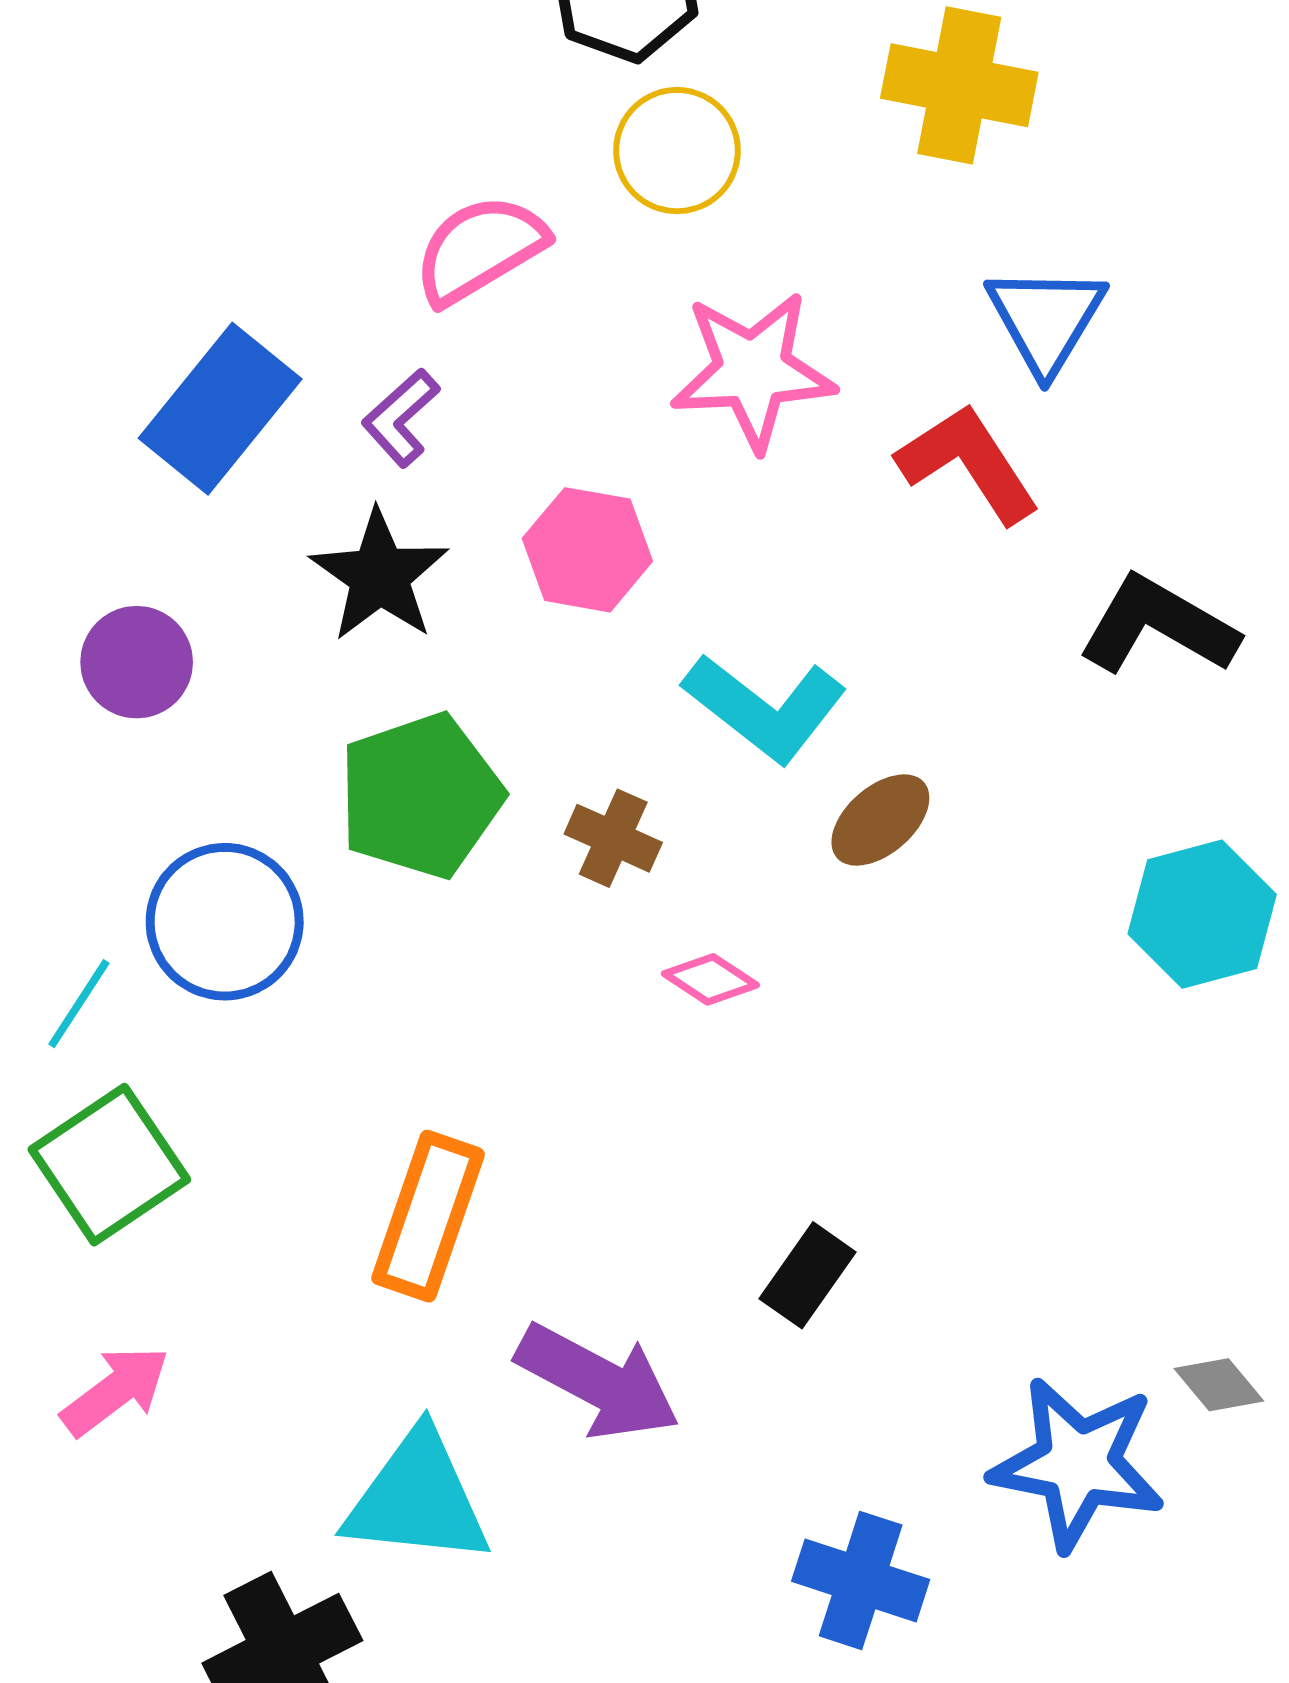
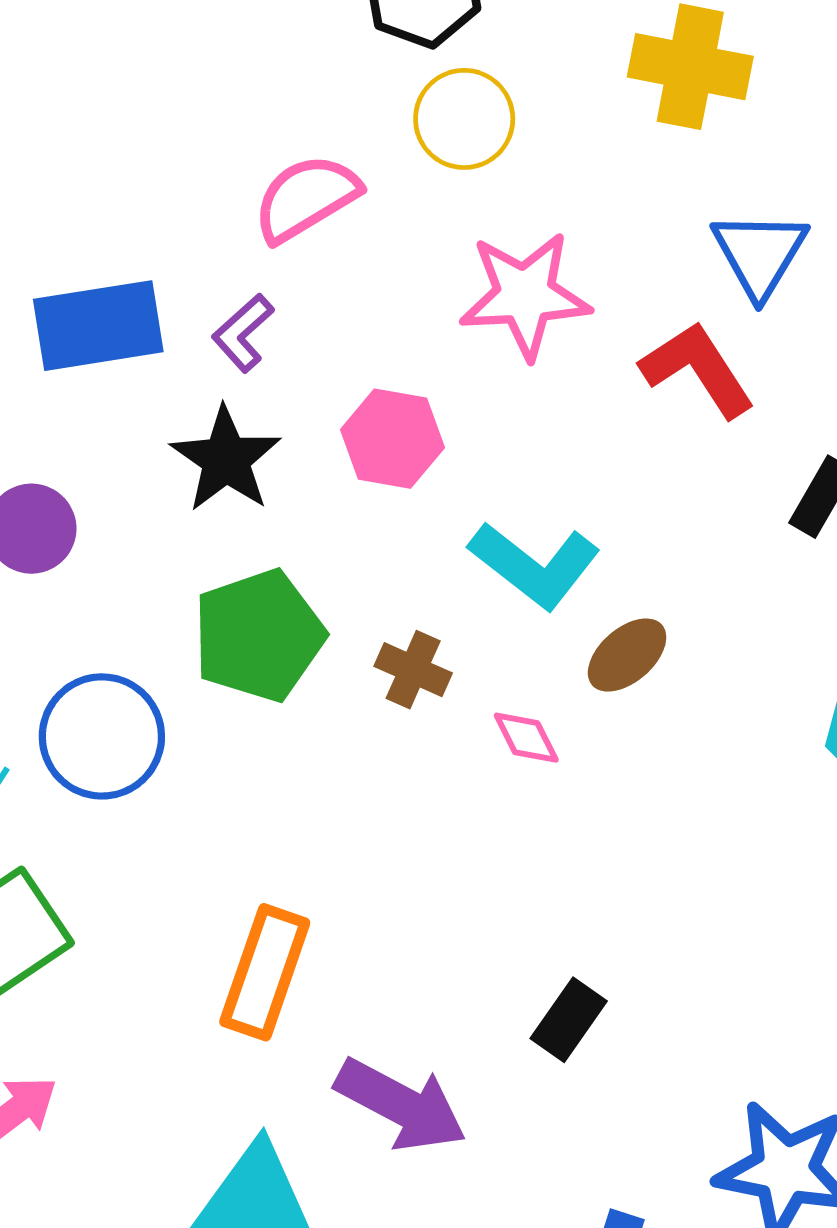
blue rectangle: (220, 409) -> (98, 326), turned 42
pink diamond: (710, 979) -> (526, 738), moved, turned 30

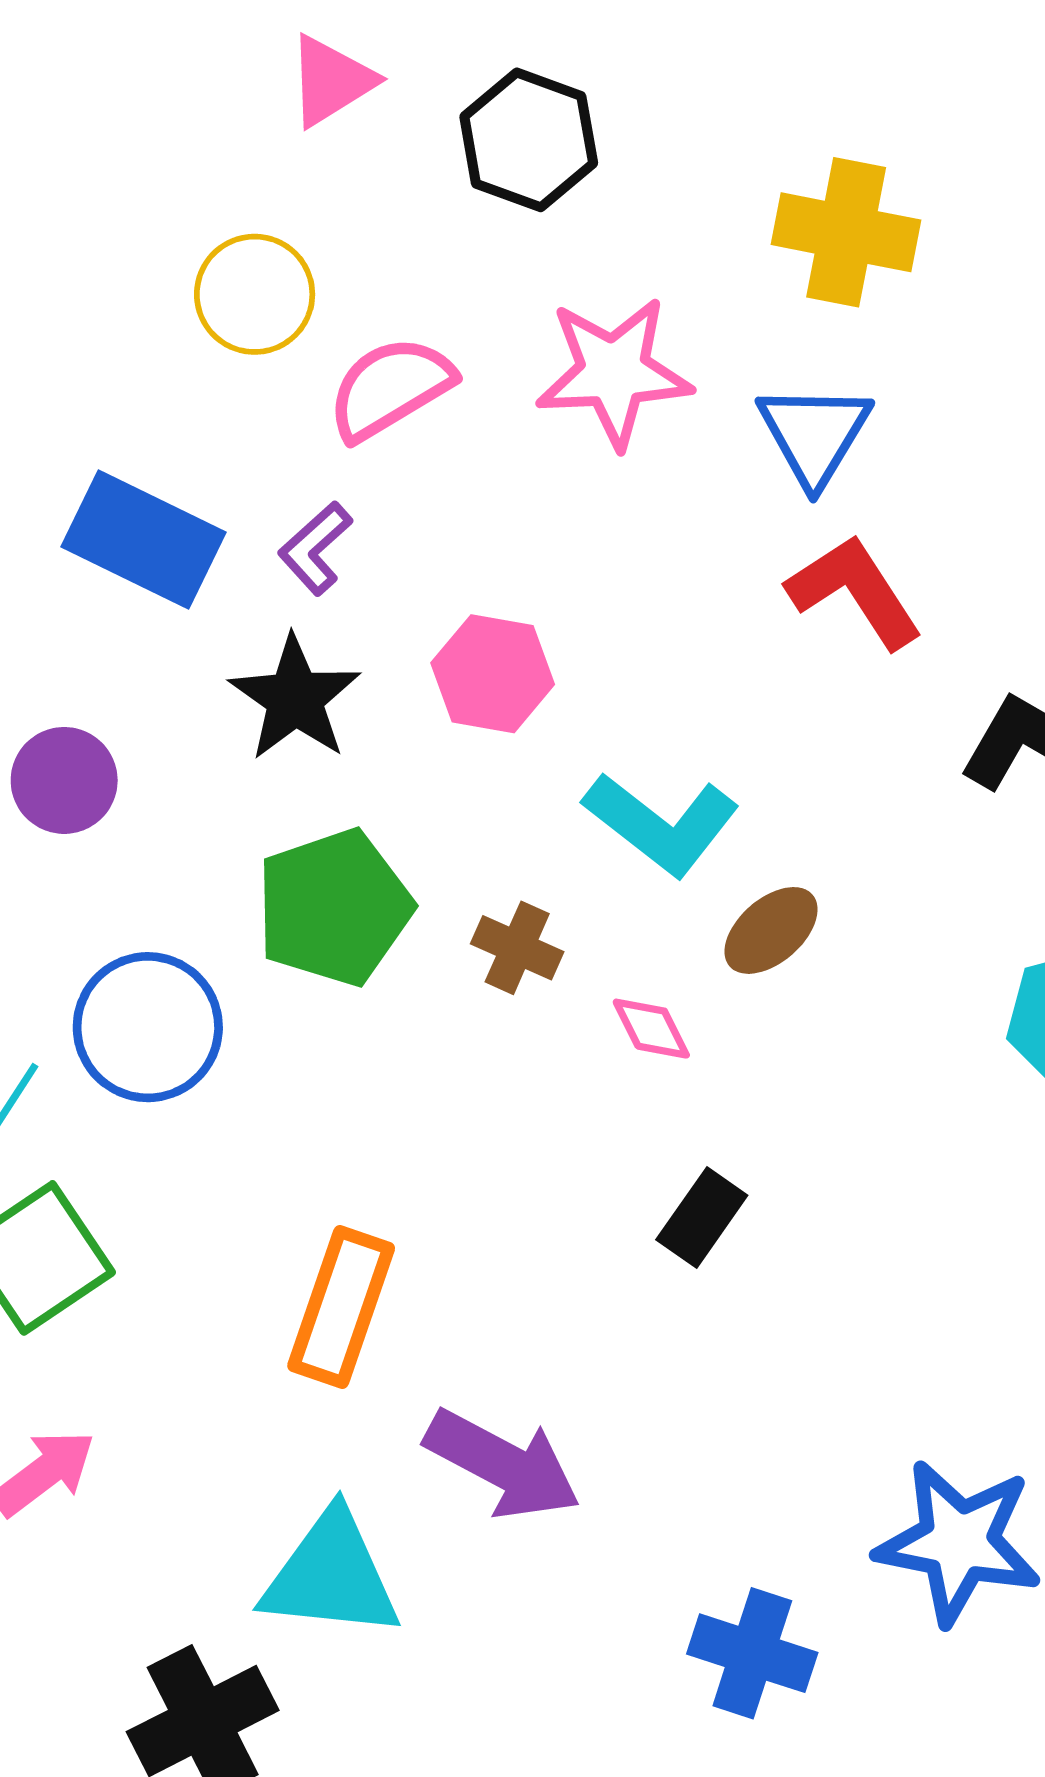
yellow circle: (464, 119) -> (255, 294), moved
blue triangle: (760, 254) -> (814, 434), moved
pink star: (525, 295) -> (614, 372), moved
blue rectangle: (98, 326) -> (144, 540), turned 35
black rectangle: (569, 1020) -> (702, 1218), moved

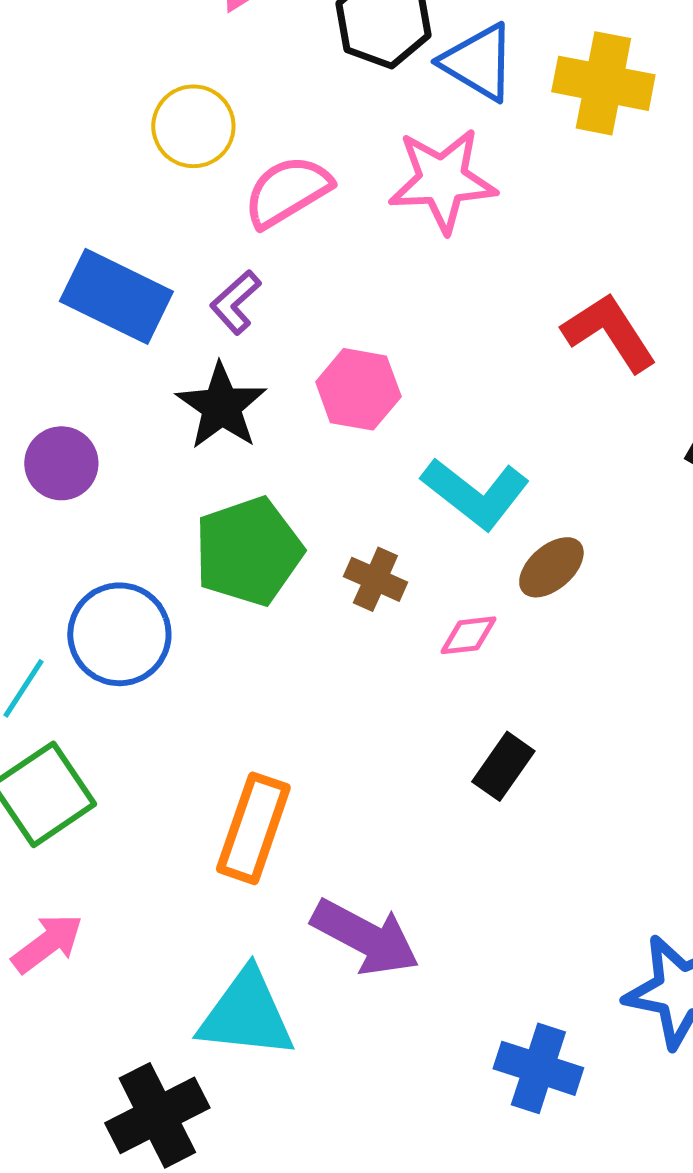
blue triangle: (814, 434) -> (478, 62), moved, turned -30
pink diamond: (651, 1029) -> (468, 635), turned -70

